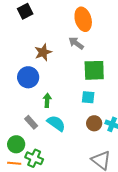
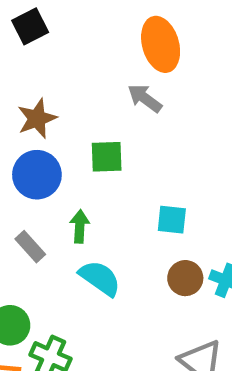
brown star: (43, 52) -> (37, 119), moved
green square: (94, 70) -> (107, 157), moved, size x0.7
gray rectangle: (31, 122) -> (30, 247), moved

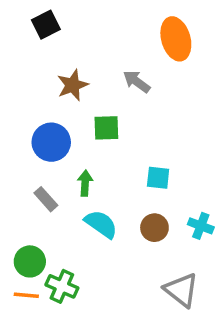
orange ellipse: (161, 44) -> (176, 39), moved
brown star: (37, 119) -> (73, 85), moved
brown circle: (185, 278) -> (154, 228), moved

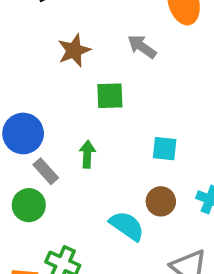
blue circle: (51, 142) -> (23, 133), moved
cyan semicircle: (101, 224) -> (127, 226), moved
green circle: (30, 261) -> (29, 205), moved

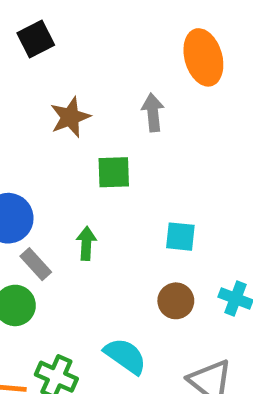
gray arrow: (142, 47) -> (153, 113), turned 48
cyan semicircle: (127, 226) -> (125, 356), moved

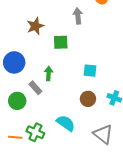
brown star: (70, 117) -> (35, 26), moved
gray rectangle: (36, 264) -> (35, 88), moved

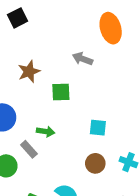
gray arrow: (78, 16) -> (83, 59), turned -63
green arrow: (49, 74) -> (46, 131), turned 96

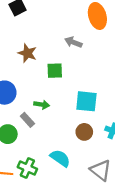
brown star: (29, 72) -> (27, 53), turned -30
cyan square: (98, 128) -> (86, 101), size x1.5

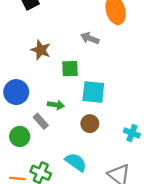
cyan square: (86, 101) -> (93, 92), moved
brown circle: (84, 132) -> (90, 124), moved

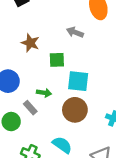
brown circle: (90, 124) -> (75, 110), size x1.5

